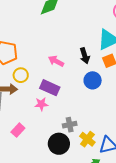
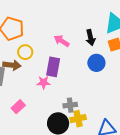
purple rectangle: (50, 88) -> (53, 67), turned 72
yellow cross: (87, 139) -> (78, 119), moved, turned 35

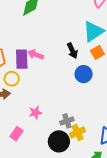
pink arrow: (62, 41) -> (35, 54), moved
purple rectangle: (53, 67) -> (22, 59), moved
pink star: (44, 82) -> (35, 113), moved

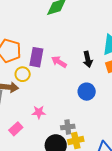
pink arrow: (35, 54) -> (59, 62), moved
blue circle: (84, 74) -> (87, 92), moved

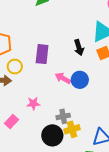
purple rectangle: (36, 57) -> (42, 54), moved
pink arrow: (59, 62) -> (63, 78), moved

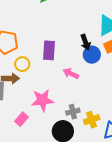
blue circle: (80, 80) -> (92, 55), moved
pink star: (33, 103) -> (42, 100), size x1.6
yellow cross: (72, 129) -> (92, 120), moved

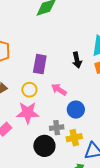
blue circle: (92, 55) -> (76, 110), moved
yellow circle: (22, 64) -> (29, 90), moved

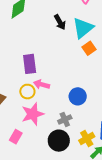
black arrow: (77, 60) -> (60, 22), moved
pink arrow: (59, 89) -> (42, 84), moved
yellow cross: (74, 138) -> (87, 139), moved

